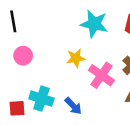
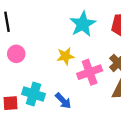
cyan star: (94, 24) -> (83, 24), turned 30
pink cross: (101, 75) -> (90, 72), turned 35

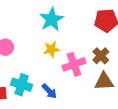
cyan star: (83, 24) -> (52, 19), moved

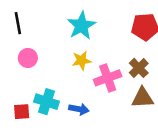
blue arrow: (49, 91) -> (79, 109), turned -35

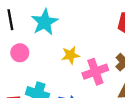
cyan star: (81, 26) -> (45, 22), moved

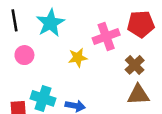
pink cross: (95, 72) -> (106, 37), moved

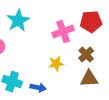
yellow star: (78, 58) -> (56, 64), moved

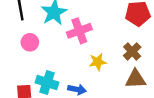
pink cross: (63, 32) -> (79, 31), moved

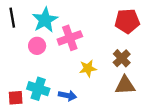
pink circle: (30, 42) -> (37, 46), moved

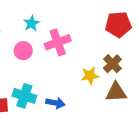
cyan star: (45, 20) -> (32, 23), size x0.6
yellow star: (88, 68) -> (90, 76), moved

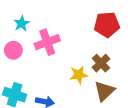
brown triangle: (116, 92) -> (104, 91), turned -40

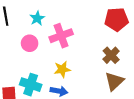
yellow star: (79, 75) -> (62, 69), moved

